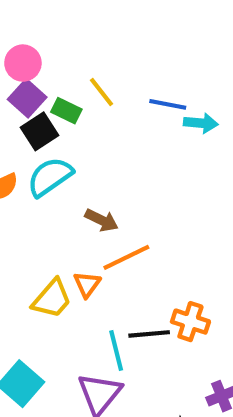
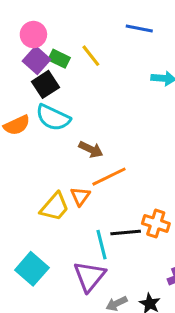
blue line: (168, 104) -> (139, 28), moved
green rectangle: (66, 111) -> (59, 59), moved
cyan semicircle: (50, 177) -> (53, 118), turned -120

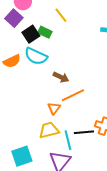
green rectangle: (59, 59) -> (45, 32), moved
purple square: (36, 60) -> (14, 18), moved
yellow trapezoid: (55, 207) -> (49, 130), moved, turned -145
cyan square: (32, 269) -> (22, 156), turned 30

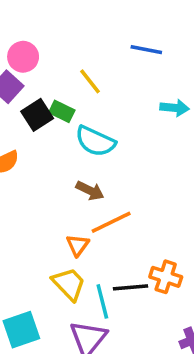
cyan semicircle: (36, 56) -> (95, 141), moved
yellow trapezoid: (49, 130) -> (69, 284), turned 60

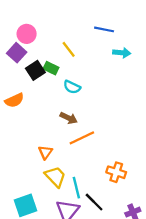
cyan arrow: (174, 108) -> (122, 53), moved
cyan semicircle: (95, 141) -> (72, 87), size x0.7
orange triangle: (78, 245) -> (45, 152), moved
black line: (130, 287) -> (94, 202), moved, turned 50

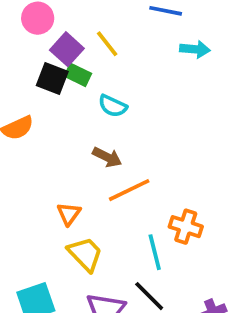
purple square: (17, 53) -> (67, 49), moved
black square: (35, 70) -> (52, 78), turned -36
orange cross: (116, 172) -> (186, 227), moved
cyan line: (76, 188) -> (155, 252), moved

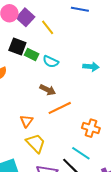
purple square: (67, 49) -> (25, 17), moved
cyan arrow: (195, 49) -> (91, 67), moved
green rectangle: (78, 75) -> (32, 55), moved
cyan line: (155, 252) -> (81, 153), moved, turned -42

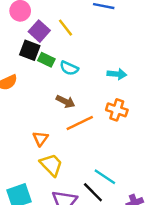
purple square: (25, 17) -> (39, 31), moved
orange cross: (91, 128) -> (117, 110), moved

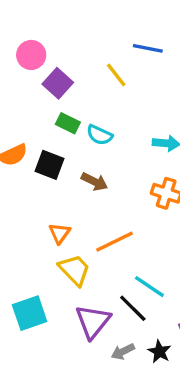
yellow line: (66, 28) -> (116, 75), moved
black square: (30, 50) -> (50, 165), moved
orange line: (80, 123) -> (114, 242), moved

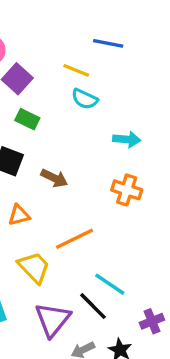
yellow line: (116, 75) -> (76, 70), turned -30
cyan semicircle: (99, 135) -> (85, 99), moved
orange triangle: (60, 233) -> (19, 215), moved, turned 40

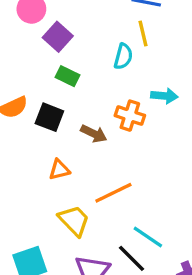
yellow line: (76, 70) -> (143, 33), moved, turned 55
cyan semicircle: (85, 99) -> (123, 56), turned -100
orange cross: (127, 190) -> (130, 116), moved

